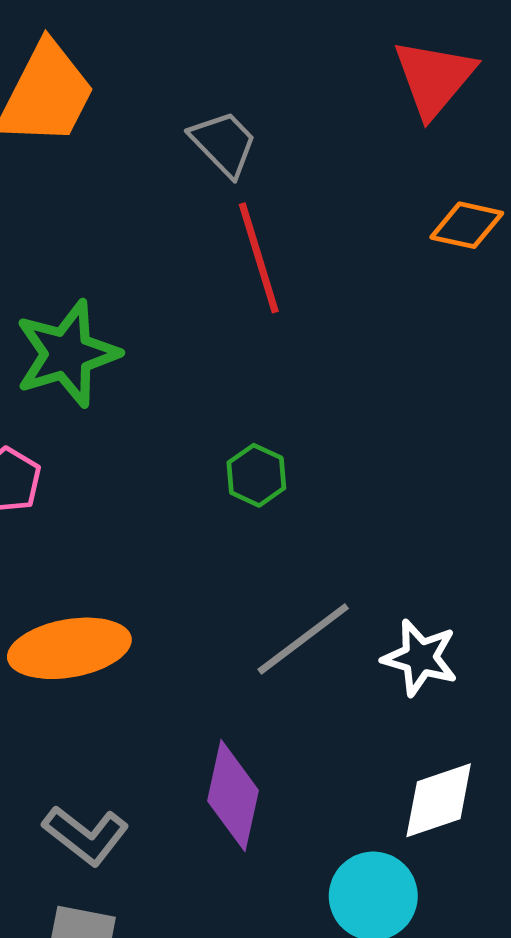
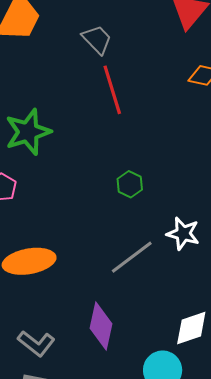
green hexagon: (256, 475) -> (130, 184), moved
white star: (420, 658) -> (183, 234), moved

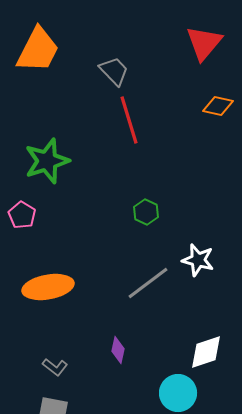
purple diamond: (101, 326) -> (118, 350), size x0.6
gray L-shape: (36, 343) -> (55, 367), size x0.7

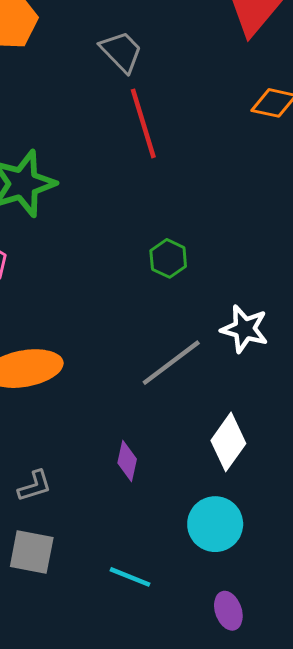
white diamond: (206, 352) -> (228, 442), moved, turned -36
gray L-shape: (55, 367) -> (35, 486), turned -55

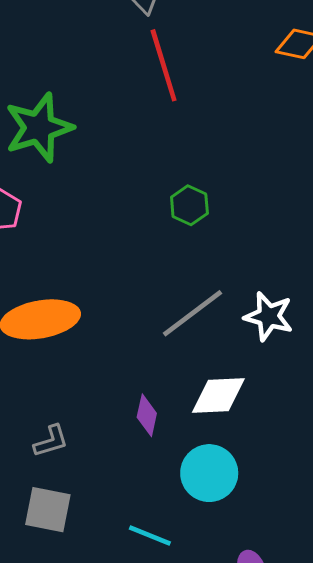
white star: (245, 329) -> (269, 316), moved
white diamond: (228, 442) -> (218, 395), moved, turned 52
cyan circle: (215, 524) -> (209, 473), moved

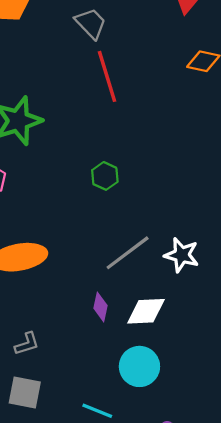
green hexagon: (189, 205) -> (105, 176), moved
purple diamond: (147, 415) -> (100, 307), moved

